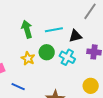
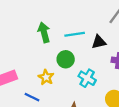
cyan cross: (67, 57) -> (87, 78), moved
yellow star: (28, 58) -> (46, 77), moved

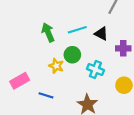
black triangle: (99, 42) -> (101, 34), turned 48
yellow star: (46, 77) -> (56, 66), moved

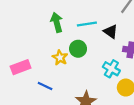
cyan cross: (95, 69) -> (111, 69), moved

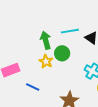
green arrow: (57, 22) -> (46, 40), moved

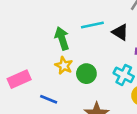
green circle: (62, 53) -> (86, 74), moved

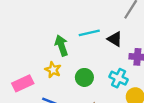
yellow star: (64, 66) -> (53, 70), moved

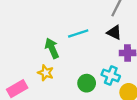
black triangle: (115, 39) -> (114, 32), moved
green circle: (84, 77) -> (87, 83), moved

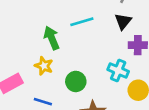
black triangle: (114, 32) -> (123, 21), turned 42
green circle: (87, 83) -> (76, 81), moved

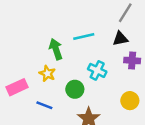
black triangle: (123, 21) -> (120, 39), turned 35
cyan cross: (118, 70) -> (97, 70), moved

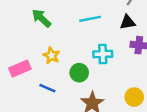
green arrow: (56, 49) -> (41, 18), moved, turned -30
cyan cross: (97, 70) -> (103, 54), turned -30
yellow circle: (130, 101) -> (134, 97), moved

